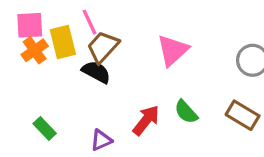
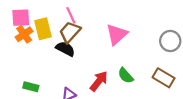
pink line: (90, 22) -> (71, 15), moved
green rectangle: (45, 128) -> (31, 87), turned -32

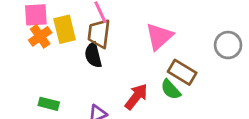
brown trapezoid: (70, 32) -> (99, 34), turned -35
black semicircle: (65, 49) -> (93, 55), turned -132
brown rectangle: (164, 78) -> (182, 72), moved

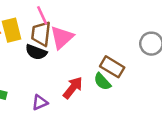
pink triangle: (159, 36) -> (62, 37), moved
black semicircle: (93, 55) -> (36, 52), turned -55

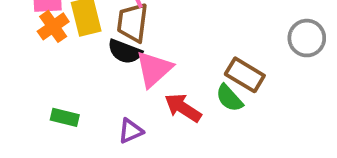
pink triangle: (62, 37) -> (154, 69), moved
red arrow: (73, 88) -> (183, 108), turned -95

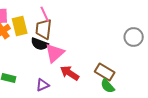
brown rectangle: (245, 75) -> (105, 72), moved
green semicircle: (229, 98) -> (108, 86), moved

